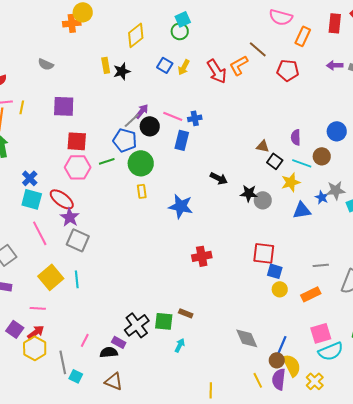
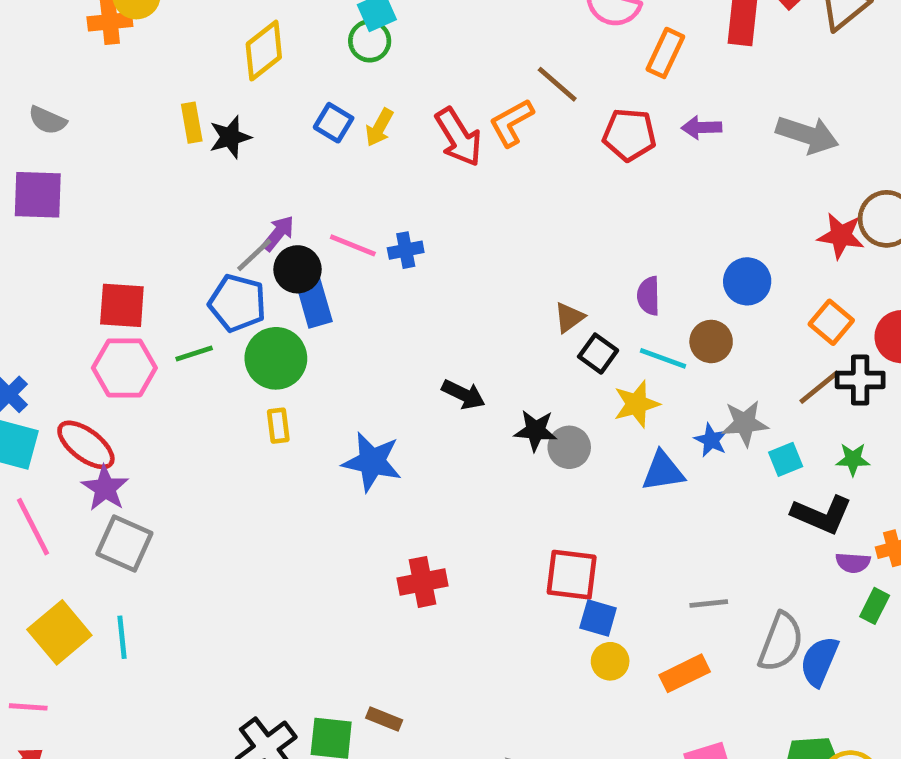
purple arrow: (335, 65) -> (701, 127), moved
purple square: (64, 106) -> (38, 195), moved
blue rectangle: (182, 140) -> (314, 303), moved, turned -30
brown triangle: (263, 146) -> (569, 317), turned -48

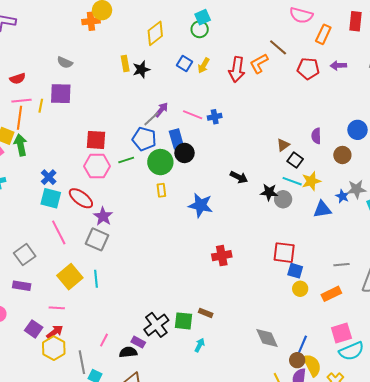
red arrow: (459, 137) -> (237, 69), turned 40
black circle: (298, 269) -> (185, 153), moved
cyan line: (663, 358) -> (292, 181), moved
purple star: (105, 488) -> (103, 216), moved

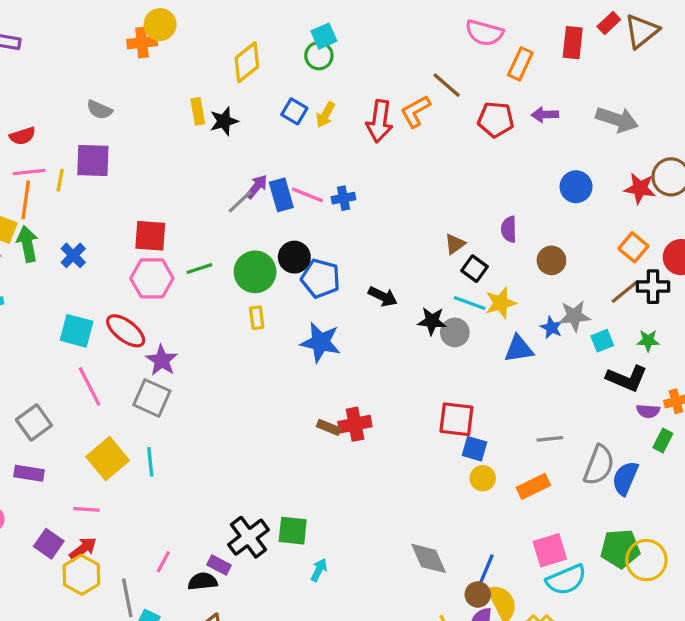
blue circle: (358, 130) -> (576, 187), moved
blue pentagon: (144, 139) -> (321, 278), moved
blue rectangle: (176, 139) -> (281, 195), moved
blue cross: (49, 177) -> (73, 255), moved
brown rectangle: (206, 313) -> (329, 427), moved

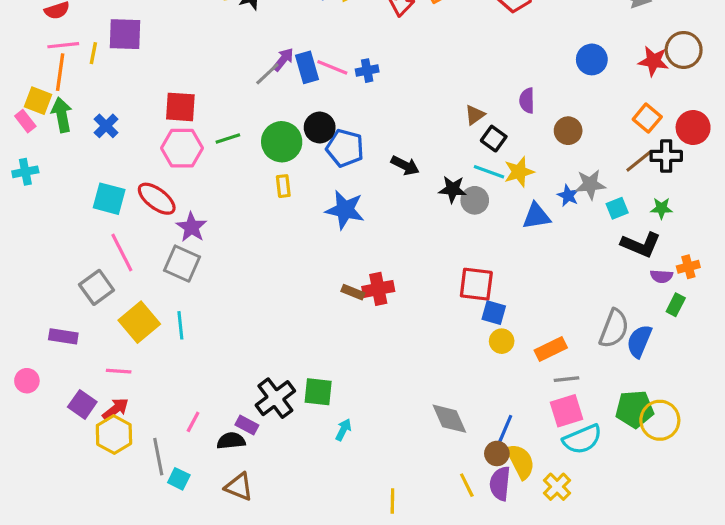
gray square: (34, 423) -> (97, 287), moved
gray line: (550, 439) -> (567, 379), moved

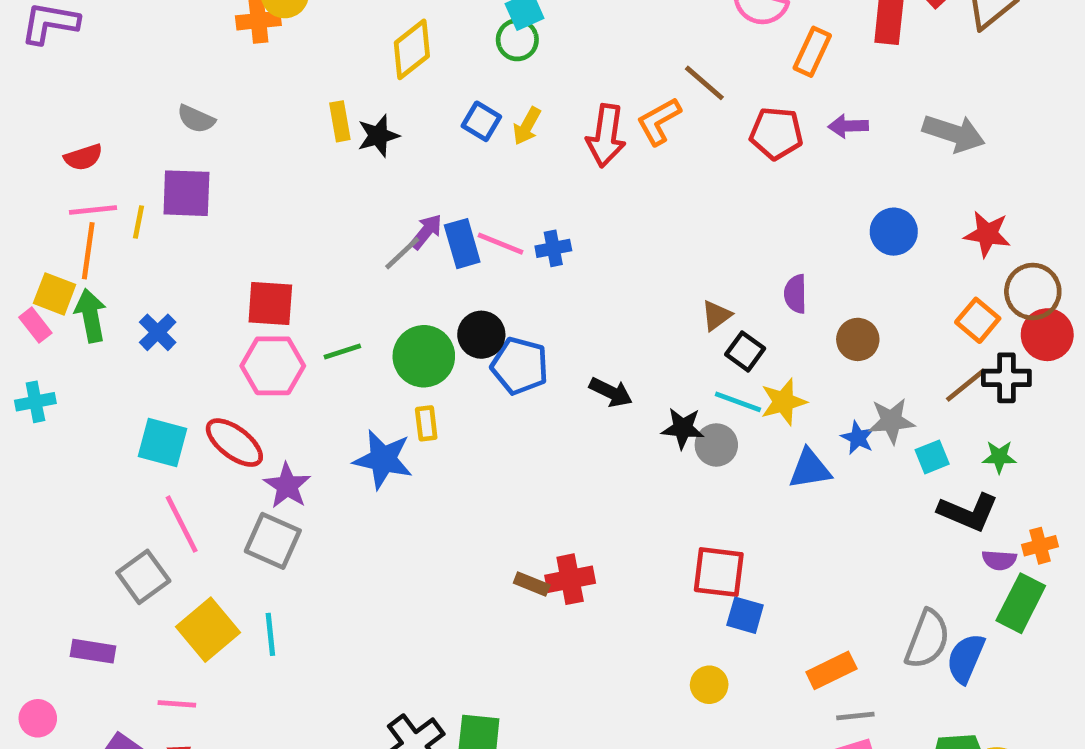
brown circle: (684, 50) -> (1033, 292), moved
blue star: (345, 210) -> (383, 459), moved
green rectangle: (676, 305) -> (1021, 603), size x1.6
yellow circle: (502, 341) -> (709, 685), moved

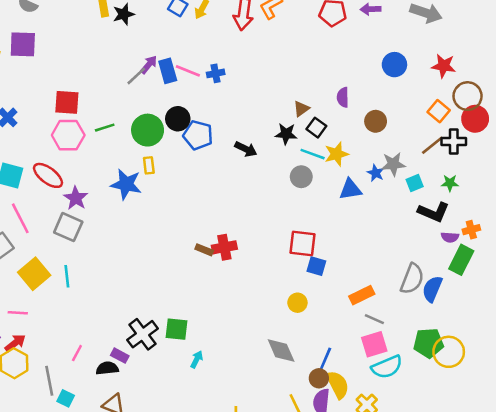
black star: (683, 428) -> (286, 134), moved
gray line: (855, 716) -> (374, 319), turned 30

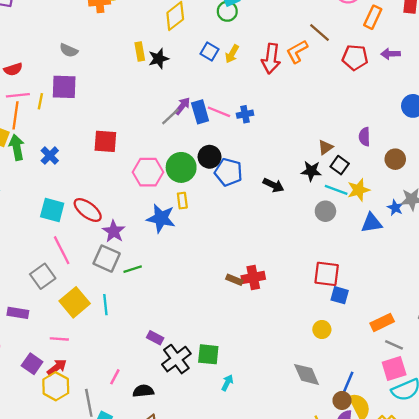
green line: (105, 128) -> (133, 269), moved
pink hexagon: (68, 135) -> (148, 172), moved
purple rectangle: (120, 356) -> (155, 338), moved

